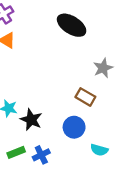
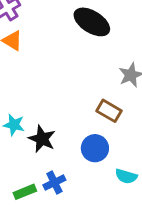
green rectangle: (16, 152) -> (25, 192), moved

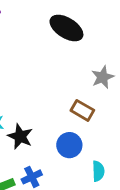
cyan semicircle: (126, 176) -> (98, 171), turned -108

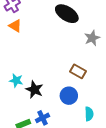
gray star: (103, 77) -> (92, 38), moved

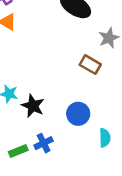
brown rectangle: (78, 71) -> (90, 65), moved

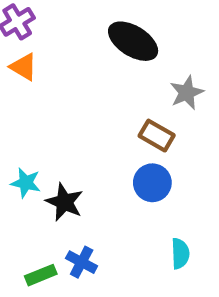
blue circle: (78, 114) -> (152, 183), moved
blue cross: (44, 143) -> (82, 262), turned -36

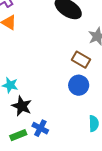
black star: (64, 202) -> (22, 106), moved

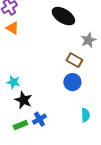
blue cross: (40, 128) -> (39, 119), turned 32

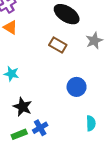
brown rectangle: (74, 60) -> (58, 45), moved
cyan star: (13, 82) -> (11, 74), moved

